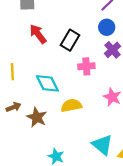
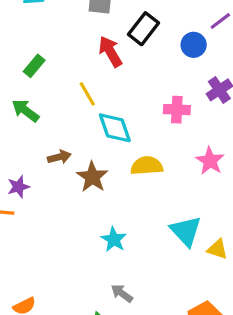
blue circle: (107, 27) -> (194, 45), moved
black rectangle: (70, 40) -> (143, 29), moved
yellow line: (12, 72) -> (87, 94), moved, turned -35

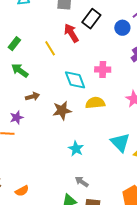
green rectangle: (34, 66) -> (14, 44), moved
yellow line: (87, 94) -> (50, 48), moved
pink cross: (177, 110) -> (103, 69), moved
brown arrow: (59, 157) -> (33, 96), moved
brown star: (92, 177) -> (62, 110), turned 30

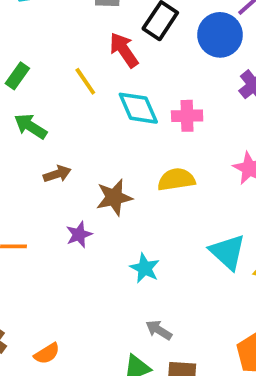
blue circle: (122, 28) -> (220, 35), size x1.5
cyan diamond: (75, 80) -> (138, 108), moved
purple star: (17, 118) -> (79, 235), moved

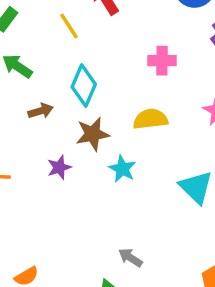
cyan diamond: (138, 108) -> (84, 86), moved, turned 45
cyan star: (145, 268) -> (122, 169), moved

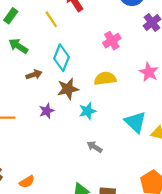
pink cross: (162, 61) -> (112, 41), turned -30
cyan star: (122, 169) -> (87, 111), turned 30
gray arrow: (130, 258) -> (95, 147), moved

